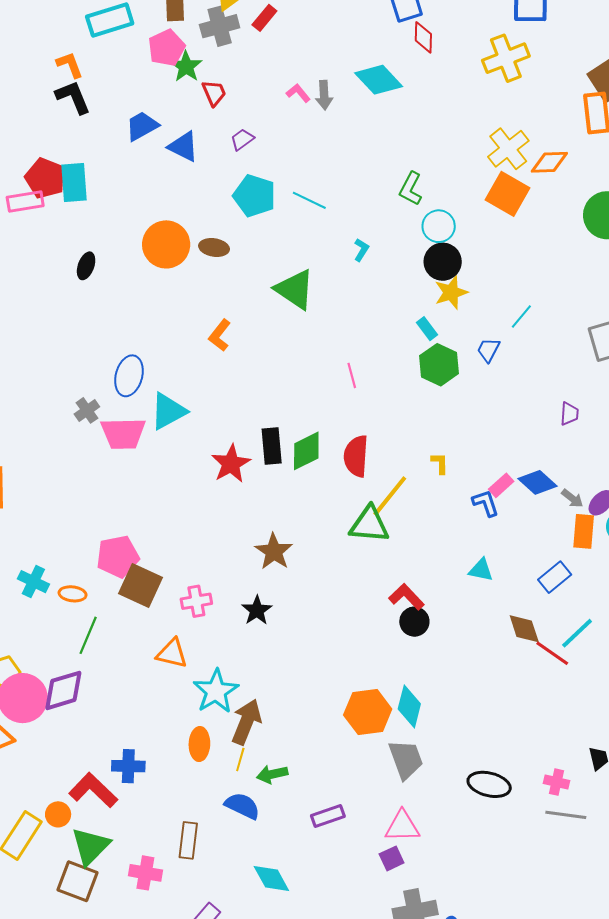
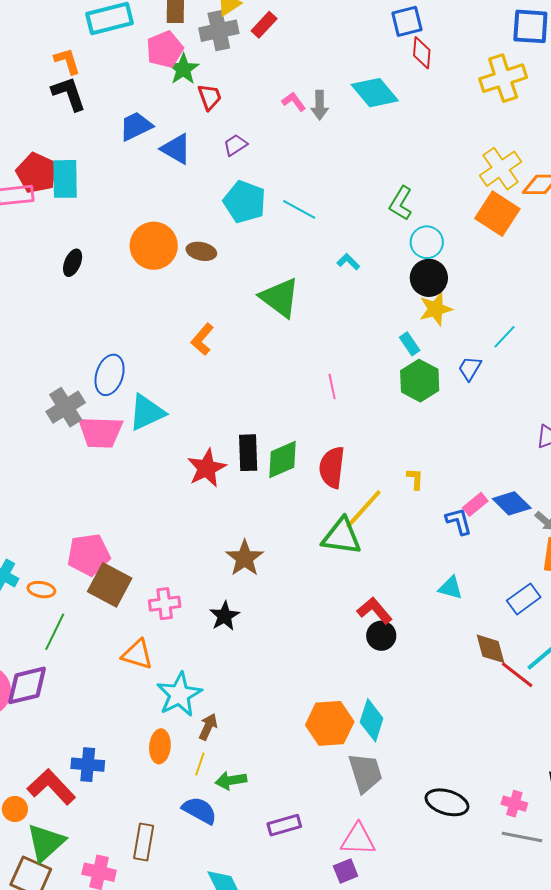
cyan L-shape: (361, 250) -> (348, 262), turned -80
gray cross: (87, 410) -> (66, 407), size x1.5
brown arrow: (246, 722) -> (208, 727), size x0.6

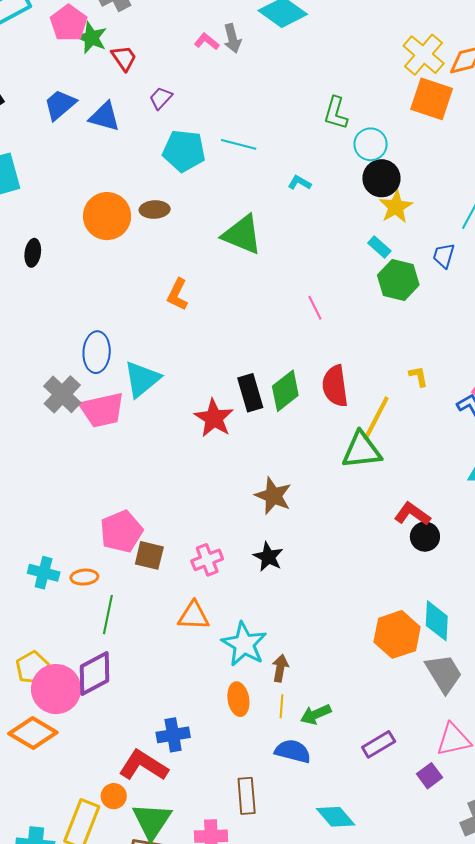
brown square: (110, 585) -> (149, 555), size x0.7
purple square: (346, 871) -> (429, 776), moved

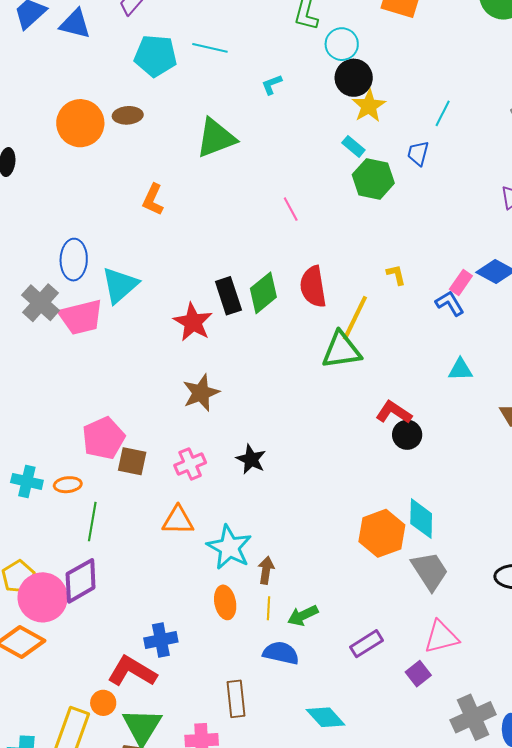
cyan L-shape: (299, 183) -> (272, 84), turned -50
green triangle: (242, 235) -> (216, 138), turned -42
brown star: (273, 496) -> (201, 393), moved, turned 30

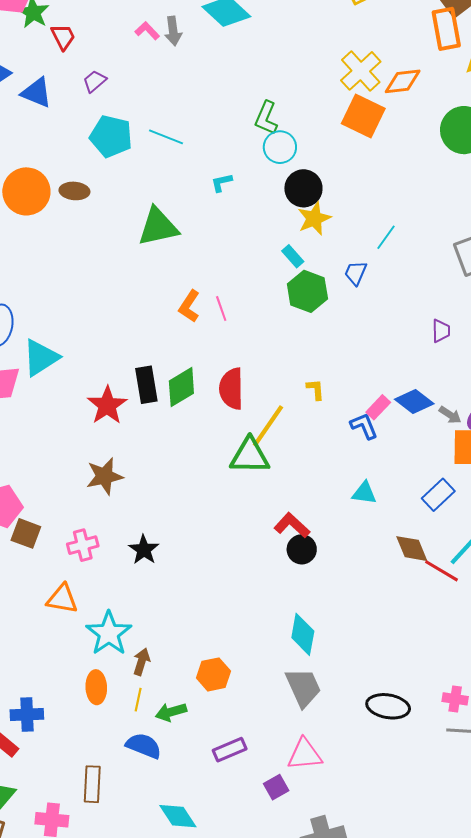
cyan circle: (342, 44) -> (280, 147), moved
orange L-shape: (153, 200) -> (189, 306), moved
orange hexagon: (382, 533) -> (213, 674), moved, size x0.7

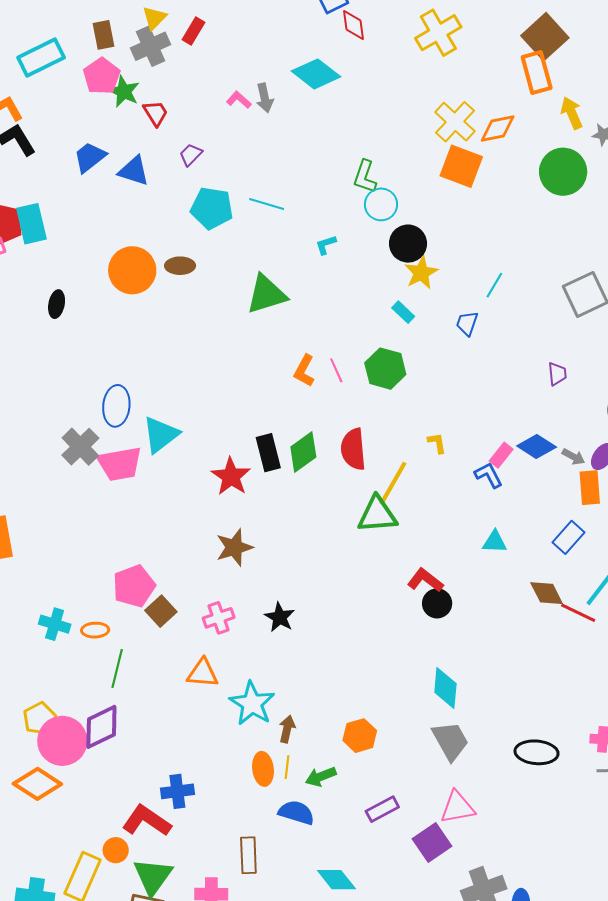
green hexagon: (307, 291) -> (385, 369), moved
brown square: (26, 533) -> (161, 611), turned 32
orange ellipse: (96, 687) -> (263, 769), moved
purple square: (276, 787) -> (432, 842), size x1.5

